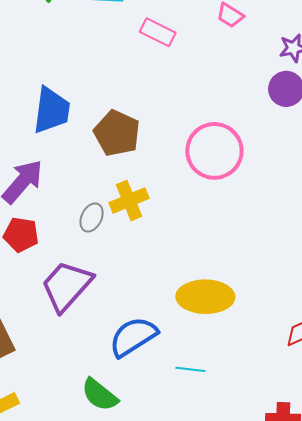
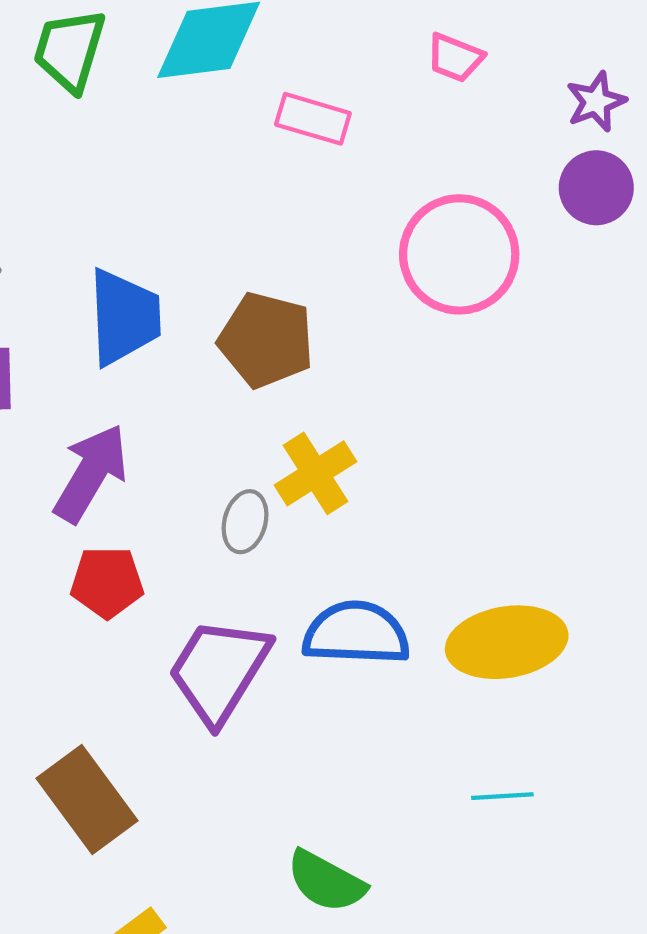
pink circle: (214, 151) -> (459, 254), moved
blue semicircle: (133, 337) -> (356, 633), moved, turned 45

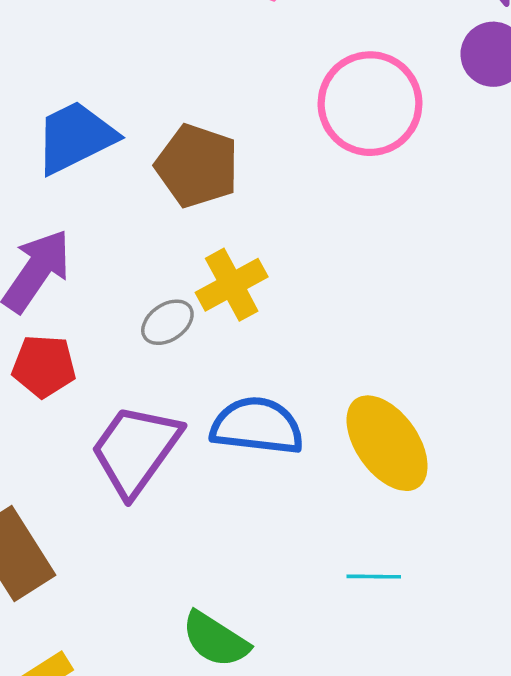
blue trapezoid: (124, 317) -> (75, 137), turned -118
gray ellipse: (245, 522) -> (167, 322), turned 36
yellow ellipse: (507, 642) -> (387, 443), turned 60

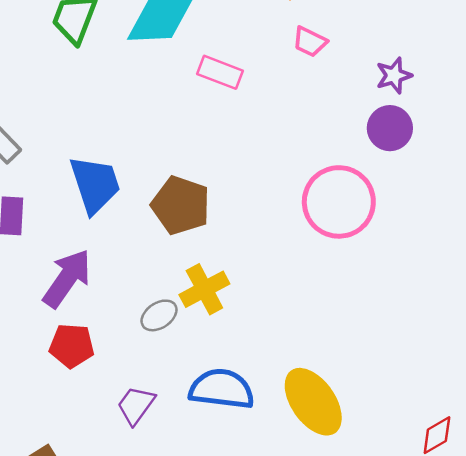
pink circle: (370, 104) -> (339, 202), moved
blue trapezoid: (75, 137) -> (95, 184), turned 98
purple trapezoid: (136, 450) -> (136, 405), size x0.6

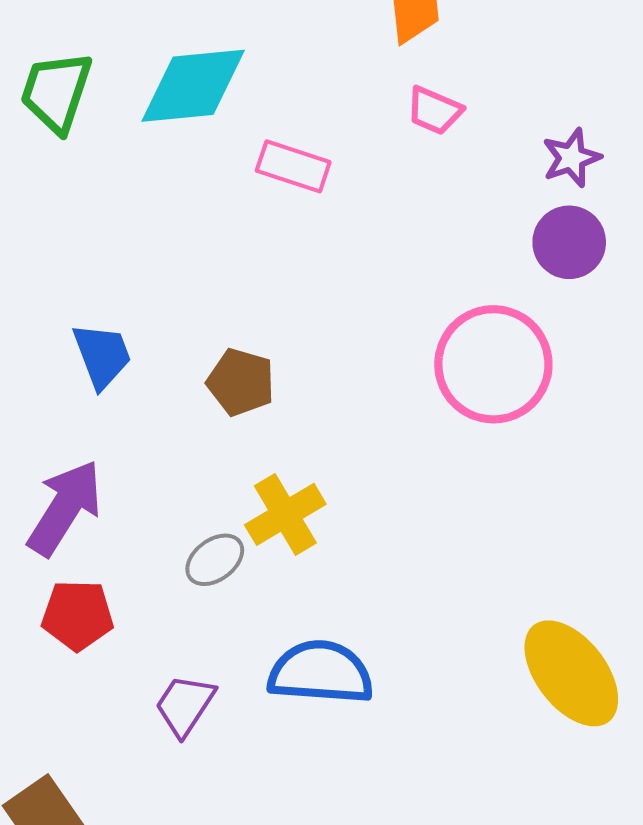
blue trapezoid: (95, 184) -> (102, 355), size x0.7
brown pentagon: (181, 205) -> (241, 382), size x0.7
yellow ellipse: (313, 402) -> (571, 673), moved

